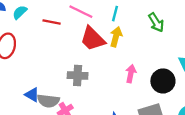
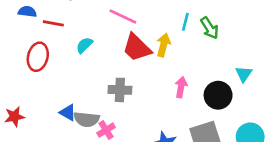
cyan semicircle: (20, 12) -> (84, 45), moved
cyan line: (115, 14) -> (185, 22), moved
red line: (52, 22) -> (53, 23), moved

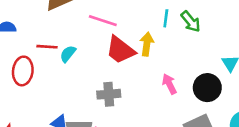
red line: (53, 23) -> (47, 47), moved
pink arrow: (181, 87) -> (169, 84), turned -30

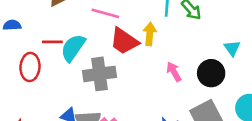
cyan semicircle: (68, 54) -> (73, 48), size x1.6
gray cross: (109, 94) -> (99, 74), moved, size x1.4

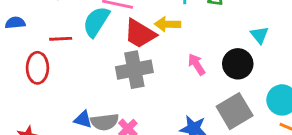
yellow arrow: (150, 34) -> (168, 24), turned -90
cyan semicircle: (73, 48) -> (96, 22), moved
gray cross: (99, 74) -> (134, 70), moved

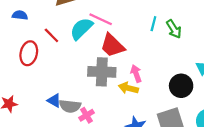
yellow arrow: (168, 24) -> (128, 88), moved
red line: (61, 39) -> (51, 35), turned 35
pink arrow: (197, 64) -> (136, 74), moved

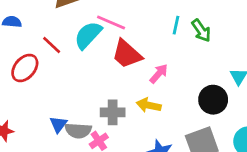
red ellipse: (29, 53) -> (25, 68), turned 30
gray cross: (102, 72) -> (113, 112), moved, size x0.7
pink arrow: (136, 74) -> (159, 74), moved, turned 63
blue triangle: (54, 100) -> (58, 124), turned 40

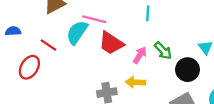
green arrow: (201, 30) -> (163, 51), moved

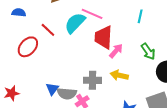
red trapezoid: (111, 43) -> (103, 37), turned 50
pink arrow: (140, 55) -> (116, 51), moved

